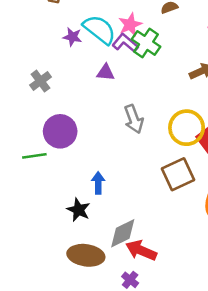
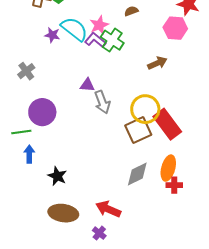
purple triangle: (106, 72) -> (87, 85), moved
brown square: (178, 174) -> (138, 130), moved
blue arrow: (98, 183) -> (29, 154), moved
gray diamond: (123, 233) -> (137, 174), moved

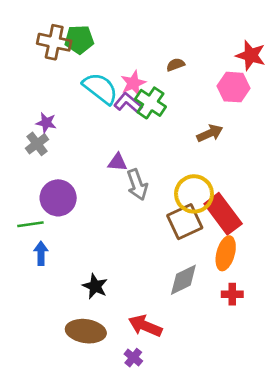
purple star: (52, 35) -> (46, 123), moved
orange ellipse: (168, 168) -> (226, 253), moved
black star: (57, 176) -> (95, 286), moved

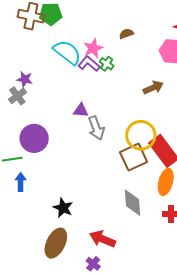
green cross: (150, 103) -> (107, 64), size x0.6
gray diamond: (183, 280) -> (133, 203), turned -68
brown ellipse: (86, 331) -> (56, 243), turned -72

